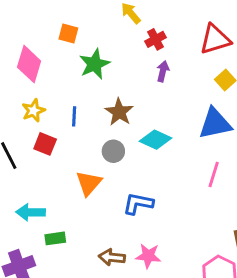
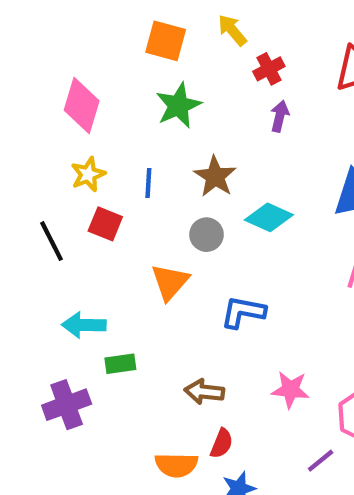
orange square: (68, 34) -> (166, 41), moved, size x1.4
pink star: (148, 256) -> (290, 390), moved

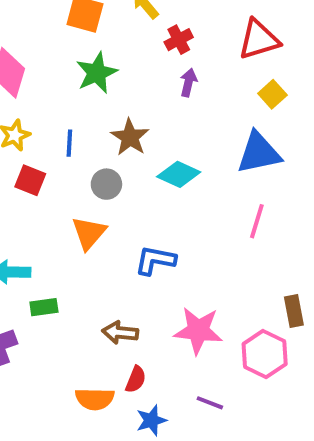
gray circle: (206, 235) -> (106, 184), moved
pink star: (290, 390) -> (198, 331), size x1.4
purple line: (321, 461) -> (210, 403), moved, turned 60

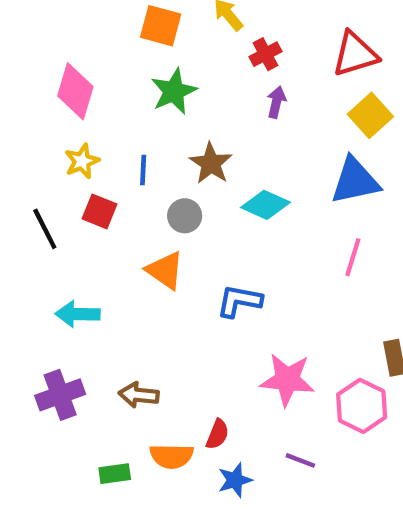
yellow square: (272, 94) -> (370, 115), size x1.4
orange triangle: (89, 233) -> (165, 270), turned -36
green rectangle: (44, 307) -> (115, 474), moved
brown arrow: (120, 333) -> (139, 395), moved

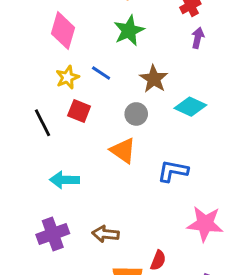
blue line: (143, 170) -> (101, 73), moved, turned -60

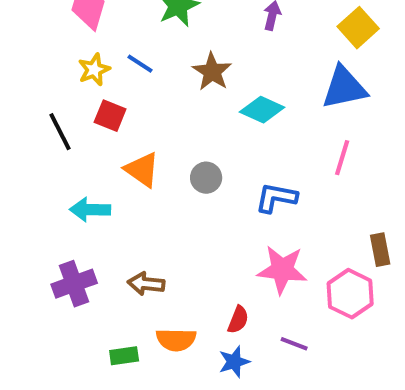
gray circle: (136, 114) -> (206, 178), moved
orange triangle: (123, 151) -> (142, 170), moved
blue L-shape: (173, 171) -> (276, 198), moved
red semicircle: (158, 260) -> (238, 320), moved

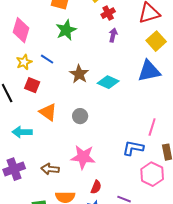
brown star: (212, 72) -> (79, 74), moved
pink line: (342, 158) -> (152, 127), moved
blue L-shape: (276, 198) -> (133, 148), moved
pink star: (282, 270) -> (83, 157), moved

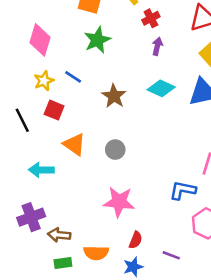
cyan diamond: (108, 82) -> (161, 88), moved
brown arrow: (50, 169) -> (59, 235), moved

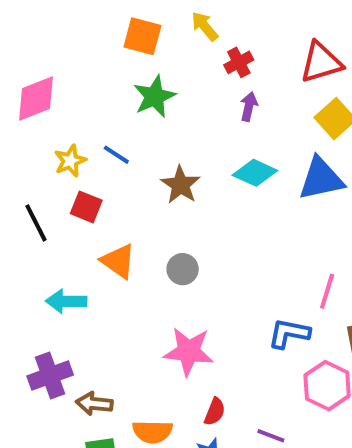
pink diamond: (40, 40) -> (36, 99), moved, turned 52

